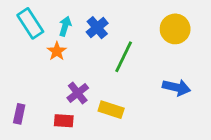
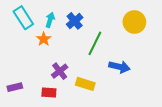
blue arrow: (176, 87) -> (119, 67), moved
purple rectangle: (19, 114) -> (15, 87), turned 64

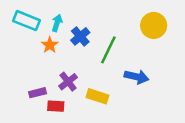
cyan rectangle: (23, 18) -> (26, 21), turned -35
blue cross: (75, 21) -> (80, 36), moved
purple rectangle: (15, 87) -> (37, 93), moved

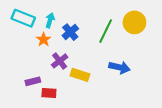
green line: (108, 50) -> (106, 31), moved
purple cross: (68, 82) -> (60, 61), moved
yellow rectangle: (97, 96) -> (80, 75), moved

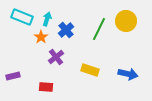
blue arrow: (119, 67) -> (128, 74), moved
yellow rectangle: (80, 75) -> (90, 70), moved
purple rectangle: (33, 81) -> (13, 76), moved

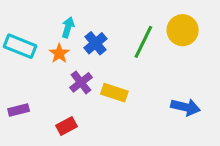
cyan rectangle: (22, 17) -> (20, 46), moved
yellow rectangle: (90, 70) -> (114, 93), moved
red rectangle: (46, 87) -> (66, 126), turned -32

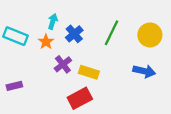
yellow circle: (183, 30) -> (150, 35), moved
blue arrow: (185, 107) -> (144, 71), moved
red rectangle: (66, 126) -> (80, 98), moved, size x1.5

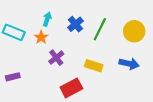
blue cross: (74, 34) -> (75, 24), moved
yellow rectangle: (89, 72) -> (94, 66), moved

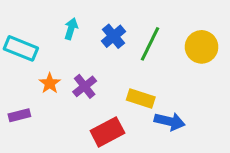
orange star: (41, 37) -> (50, 83), moved
blue arrow: (129, 64) -> (170, 121), moved

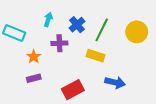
purple cross: (85, 86) -> (59, 43), moved, turned 35
yellow rectangle: (141, 99) -> (96, 56), moved
purple rectangle: (19, 115) -> (34, 78), moved

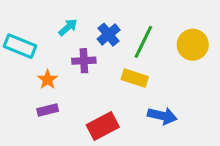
cyan arrow: (48, 20) -> (68, 27), turned 32

